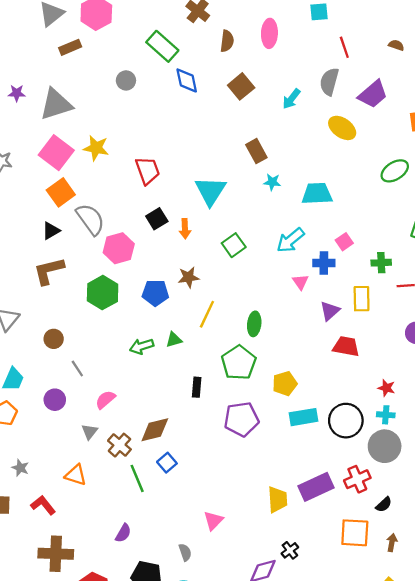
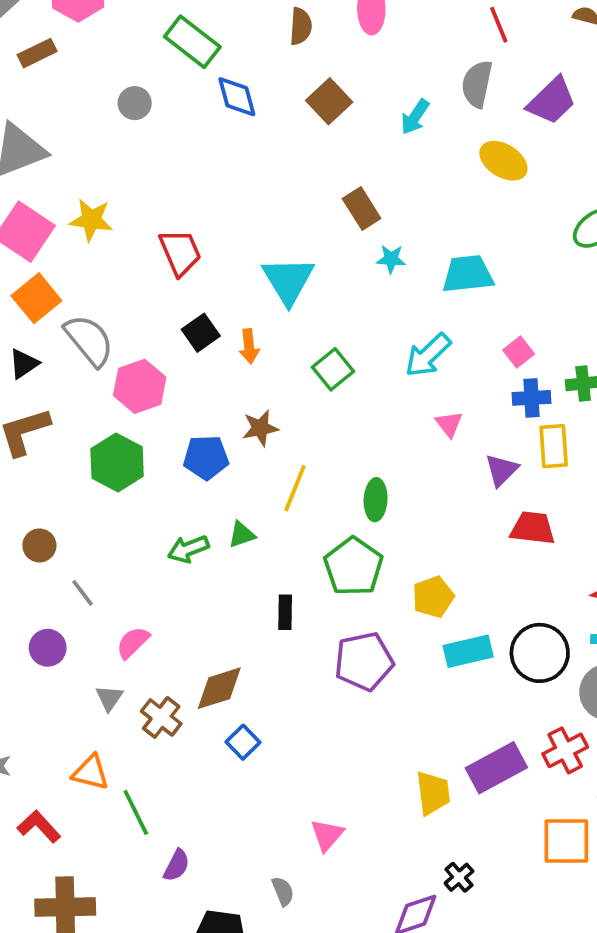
blue cross: (324, 263) -> (531, 398), moved
green line: (137, 478) -> (136, 812), moved

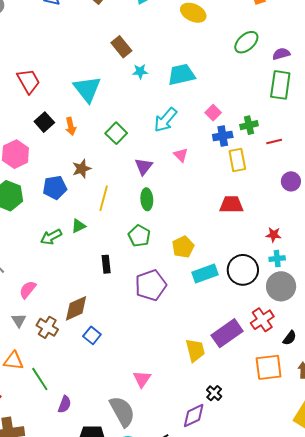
purple triangle: (502, 470) -> (144, 166), moved
green pentagon: (353, 567) -> (139, 236), size x0.7
gray semicircle: (283, 891) -> (122, 411), size x2.0

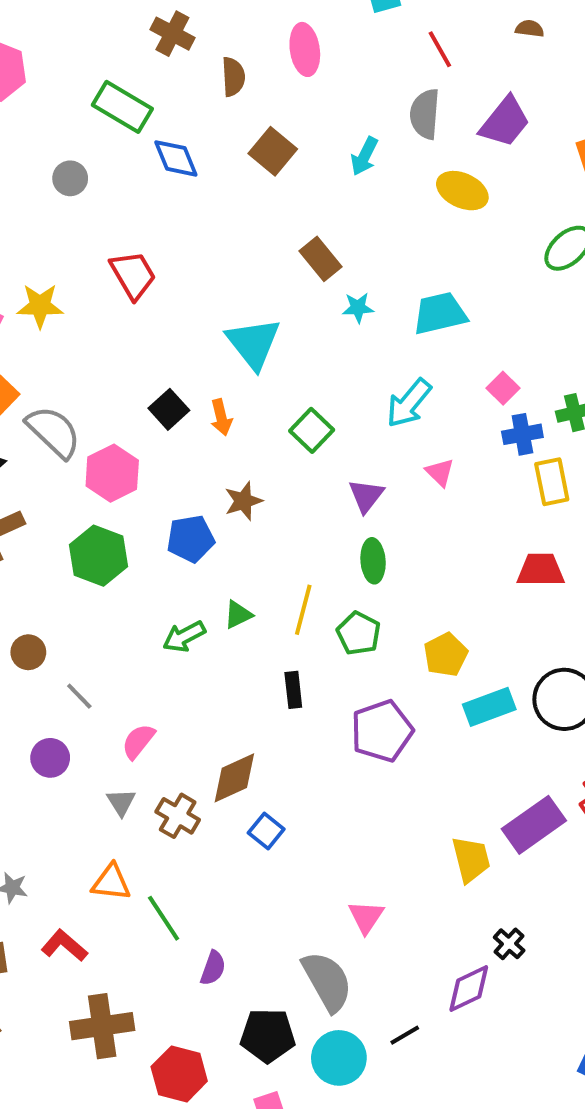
red trapezoid: (28, 81) -> (133, 275), moved
yellow line: (104, 198) -> (303, 610), moved

